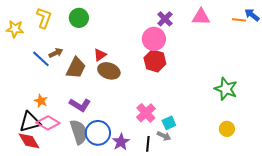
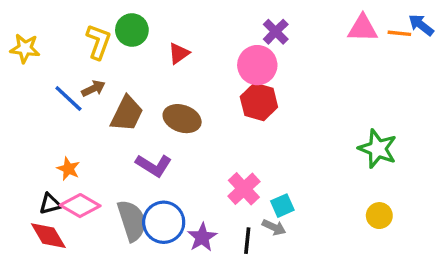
pink triangle: (201, 17) -> (363, 28), moved
yellow L-shape: (44, 18) -> (98, 42), moved
red triangle: (100, 55) -> (179, 53), moved
purple L-shape: (80, 105) -> (154, 165), moved
black triangle: (30, 122) -> (50, 204), size x0.6

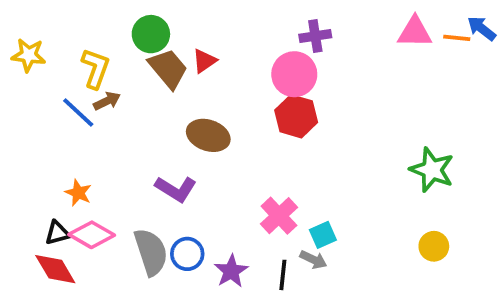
purple cross: (276, 32) -> (315, 36), turned 36
yellow L-shape: (98, 42) -> (95, 68), moved
brown trapezoid: (127, 114) -> (168, 68), moved, turned -66
blue circle: (164, 222) -> (187, 254), size x0.7

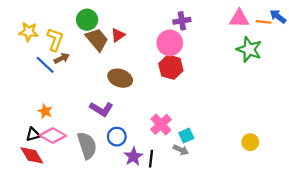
yellow star: (29, 55) -> (29, 32), moved
green star: (432, 170) -> (249, 49), moved
blue circle: (187, 254) -> (117, 137), moved
black line: (283, 275) -> (151, 159), moved

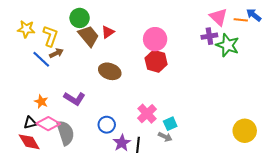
pink triangle: (239, 19) -> (219, 17), turned 42
purple cross: (182, 21) -> (209, 36), moved
purple L-shape: (101, 109) -> (74, 99), moved
yellow circle: (250, 142) -> (245, 131), moved, size x1.5
gray semicircle: (87, 145) -> (65, 133), moved

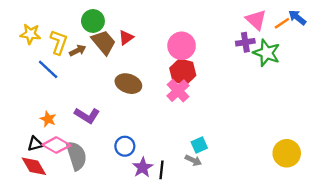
orange line: (241, 20) -> (282, 23), turned -40
brown arrow: (56, 53) -> (78, 51), moved
pink cross: (147, 114) -> (178, 91), moved

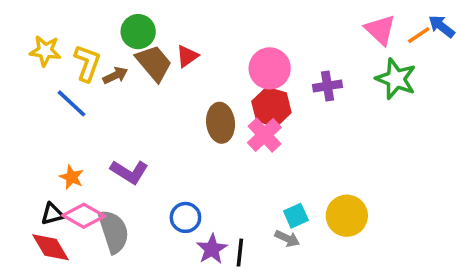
purple cross: (245, 42) -> (328, 86), moved
brown ellipse: (128, 84) -> (221, 123), moved, turned 65
yellow circle: (287, 153) -> (347, 216), moved

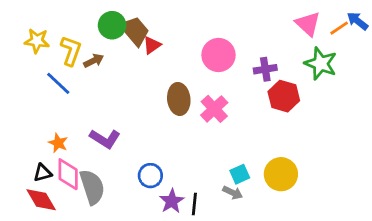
brown trapezoid: (154, 63) -> (135, 31), moved
red hexagon: (271, 107) -> (284, 96), moved
pink diamond: (84, 216) -> (68, 174), turned 60

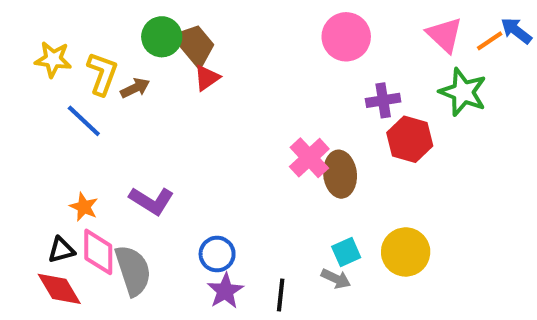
red triangle: (152, 45) -> (207, 78), moved
pink circle: (218, 55) -> (346, 37), moved
brown ellipse: (179, 99) -> (340, 174), moved
purple star: (172, 201) -> (225, 291), moved

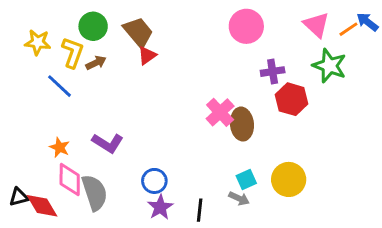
green circle: (162, 37) -> (93, 26), moved
black triangle: (61, 250) -> (19, 197), moved

